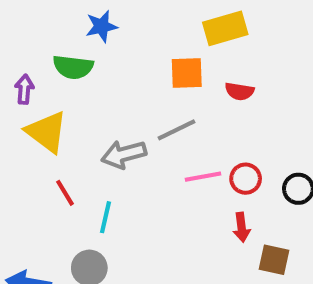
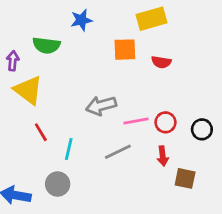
blue star: (101, 26) -> (81, 20), moved
gray line: (177, 130) -> (118, 152), moved
gray arrow: (124, 154) -> (101, 106), moved

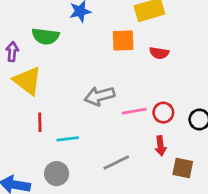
red line: (41, 132) -> (40, 122), turned 30
cyan line: (69, 149) -> (68, 139), turned 70
gray line: (118, 152) -> (116, 162), moved

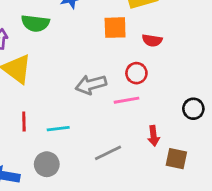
red circle: (163, 113) -> (136, 73), moved
red line: (40, 122) -> (24, 122), moved

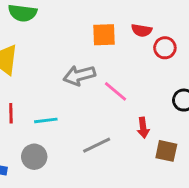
orange square: (115, 28) -> (104, 35), moved
red circle: (136, 73) -> (165, 48), moved
pink line: (126, 100) -> (116, 91), turned 50

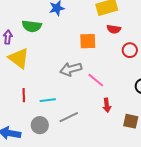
red semicircle: (142, 30) -> (114, 29), moved
red arrow: (143, 128) -> (107, 105), moved
gray line: (97, 145) -> (69, 117), moved

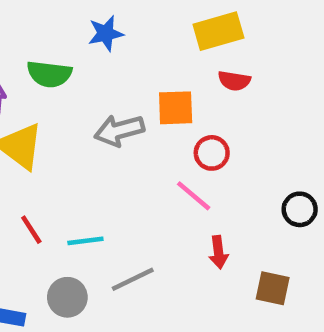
red circle: (130, 50) -> (212, 153), moved
gray arrow: (71, 69) -> (119, 130), moved
red line: (24, 95) -> (31, 230), turned -32

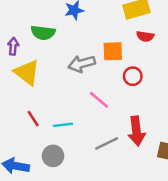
pink line: (194, 196) -> (99, 100), moved
red arrow: (218, 252) -> (136, 131), size x1.6
gray line: (133, 279) -> (107, 143), moved

